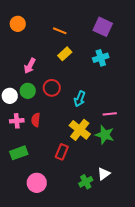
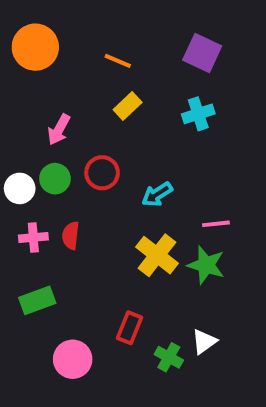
orange circle: (18, 24) -> (35, 47), size x1.5
cyan arrow: (80, 99) -> (157, 194), turned 35
red rectangle: (62, 152) -> (130, 328), moved
green cross: (86, 182) -> (169, 357), turned -32

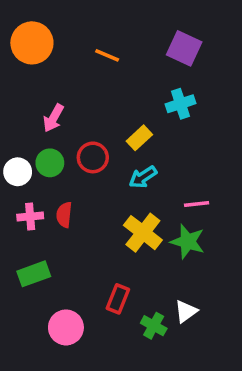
yellow rectangle: (128, 106) -> (139, 138), moved

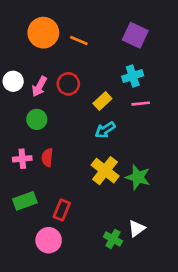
orange circle: (32, 43) -> (43, 33), moved
red circle: (93, 157) -> (68, 84), moved
white circle: (18, 172) -> (13, 81), moved
pink line: (197, 204) -> (141, 104), moved
red rectangle: (118, 299) -> (62, 210), moved

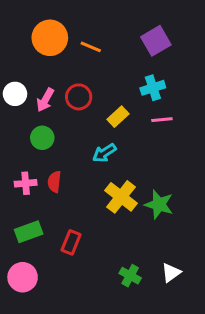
purple square: (135, 35) -> (156, 41), turned 35
cyan arrow: (105, 130) -> (104, 153), moved
white triangle: (137, 228) -> (171, 273), moved
pink circle: (49, 240) -> (23, 277), moved

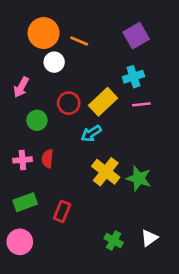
white circle: (15, 94) -> (54, 62), moved
red circle: (79, 97) -> (69, 103), moved
pink arrow: (45, 100) -> (21, 87), moved
yellow rectangle: (118, 117) -> (103, 102), size x1.5

